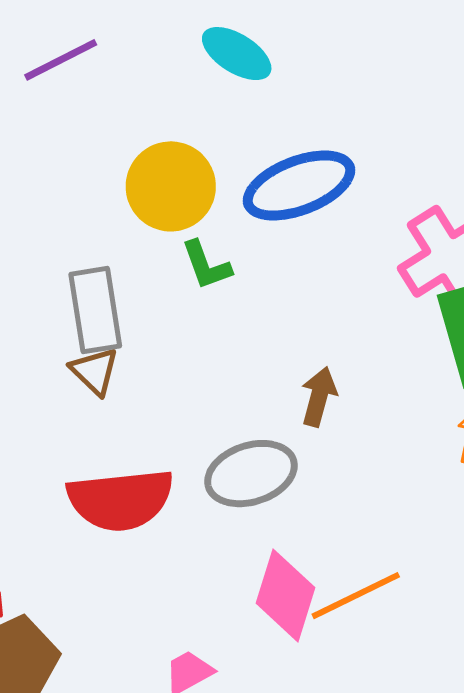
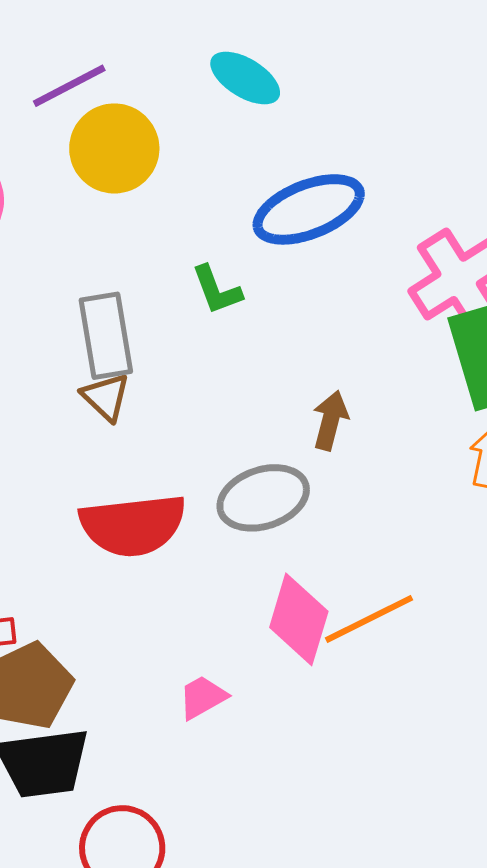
yellow circle: (171, 186) -> (114, 148), moved

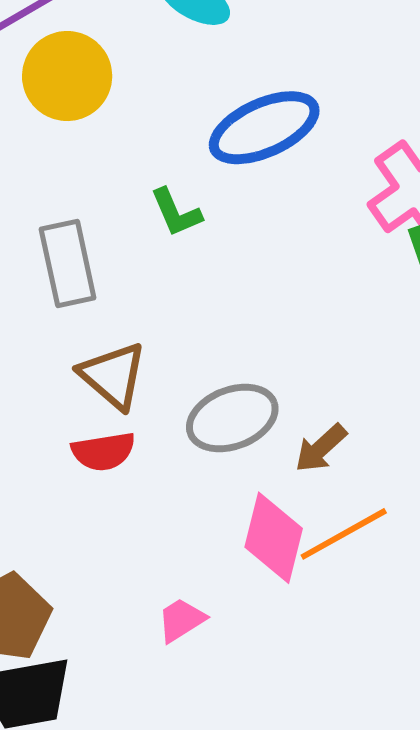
brown triangle: (106, 397) -> (113, 376), moved, size x1.4
brown arrow: (330, 420) -> (321, 448), moved, turned -144
red semicircle: (133, 525) -> (103, 451), size x0.6

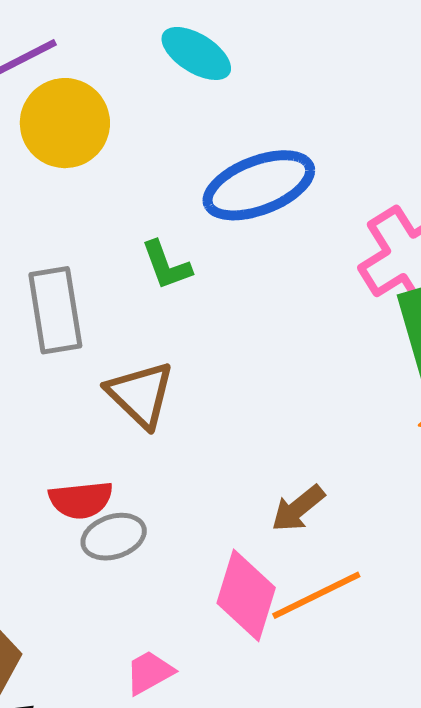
brown triangle: (113, 376) -> (141, 394), moved
gray ellipse: (232, 418) -> (114, 537), moved, size x0.7

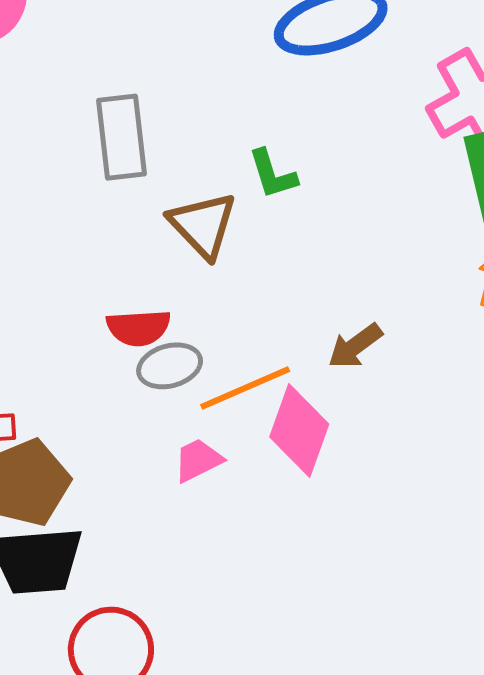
green L-shape: (166, 265) -> (273, 174), moved
orange line: (316, 595) -> (245, 388), moved
pink trapezoid: (149, 672) -> (198, 460), moved

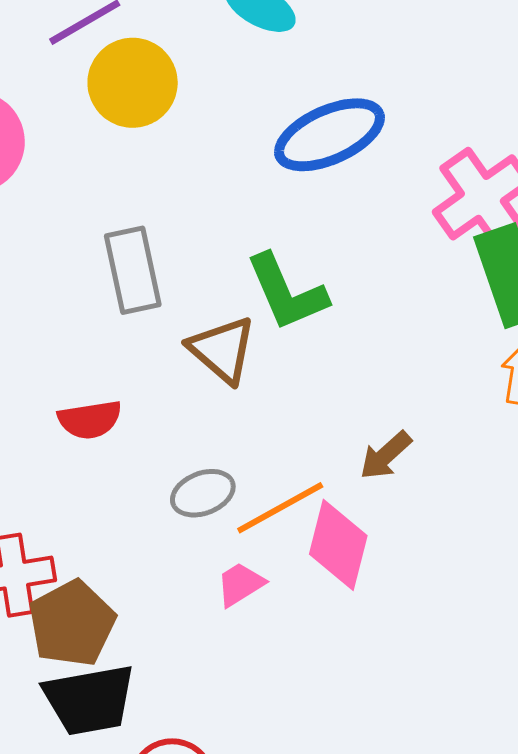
green L-shape: (273, 174) -> (287, 292), size x1.6
red semicircle: (139, 328) -> (90, 420), moved

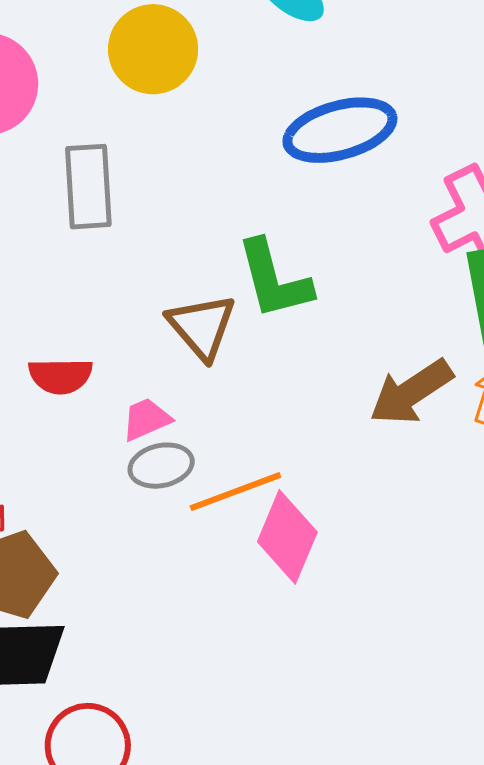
gray rectangle: (133, 270) -> (88, 187), moved
brown arrow: (386, 455) -> (411, 392), moved, size x1.5
pink trapezoid: (240, 584) -> (146, 419), moved

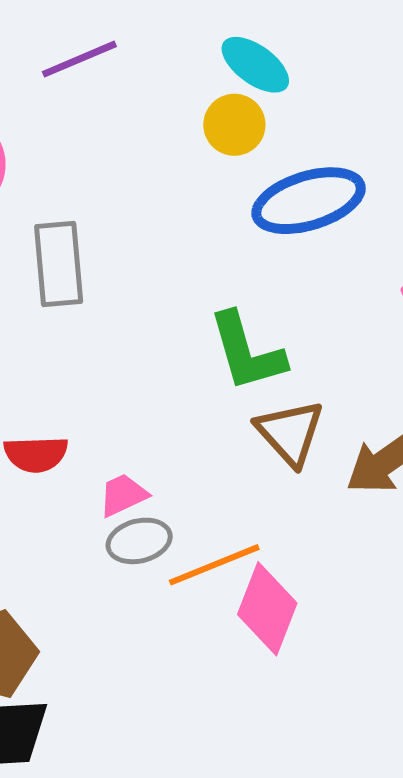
yellow circle: (153, 49) -> (234, 125), moved, size x0.7
brown triangle: (202, 327) -> (290, 433), moved

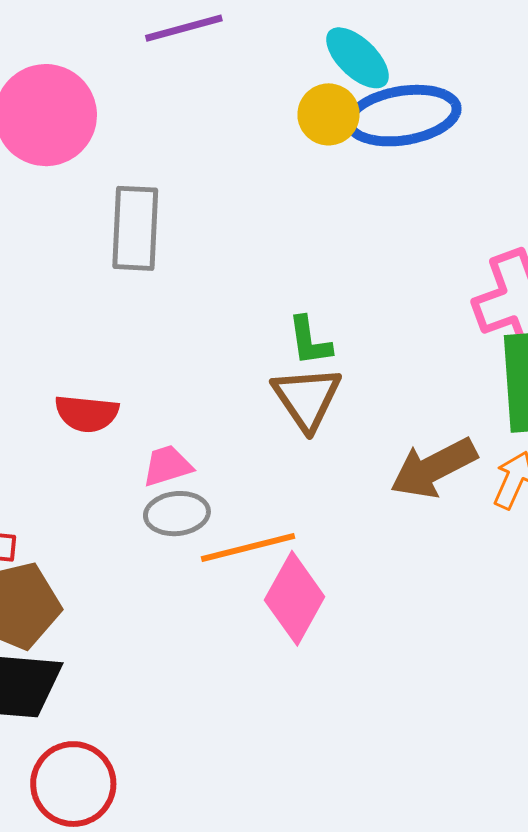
blue ellipse: (309, 201) -> (403, 116), moved
green L-shape: (247, 352) -> (310, 341), size x0.6
brown triangle: (290, 433) -> (307, 398), moved

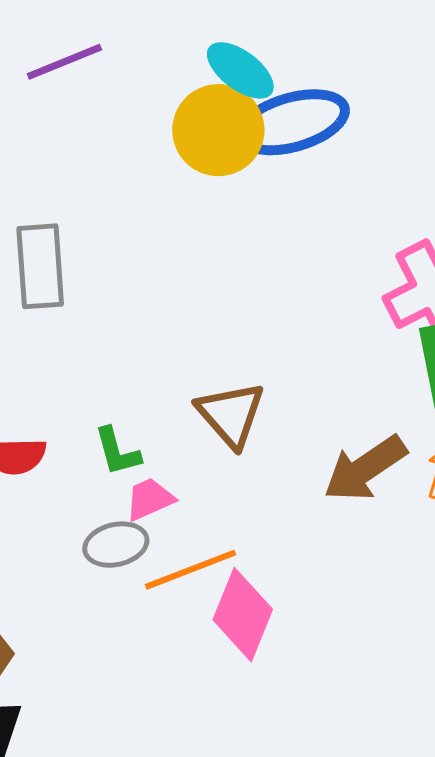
yellow circle: (329, 114) -> (218, 130), size x1.5
green L-shape: (310, 341) -> (117, 452), moved
pink trapezoid: (167, 466) -> (150, 499), moved

